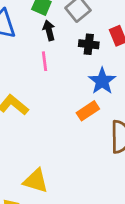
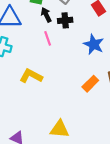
black cross: (89, 44) -> (65, 20), moved
orange rectangle: (88, 111) -> (90, 84), moved

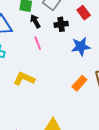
black cross: (65, 20) -> (61, 24), moved
blue star: (94, 44) -> (81, 47), turned -30

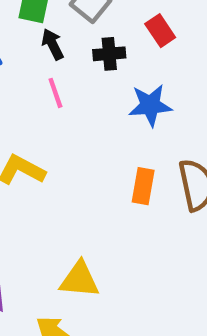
orange rectangle: (79, 83) -> (143, 186), turned -35

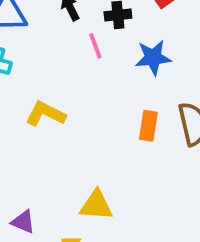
pink line: (55, 93) -> (95, 46), moved

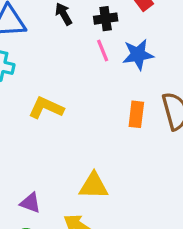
pink line: (95, 46) -> (103, 50), moved

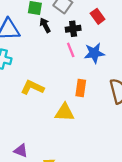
orange rectangle: (136, 114) -> (81, 88), moved
yellow triangle: (94, 186) -> (65, 112), moved

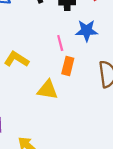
pink line: (71, 50) -> (60, 43), moved

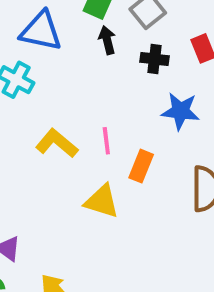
pink line: (60, 43) -> (106, 141), moved

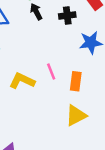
yellow triangle: (102, 201) -> (76, 115), moved, turned -30

